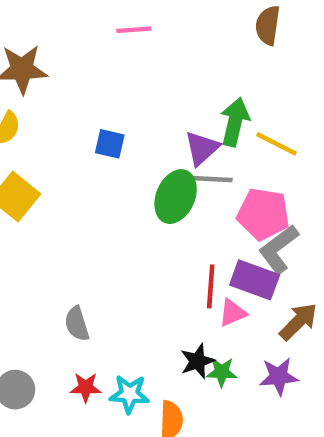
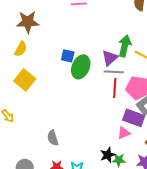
green ellipse: (176, 197) -> (81, 67), moved
red line: (211, 286) -> (115, 88), moved

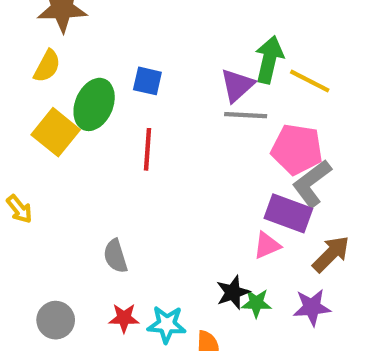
green ellipse: (81, 67) -> (94, 104), moved
red line: (115, 88) -> (147, 149), moved

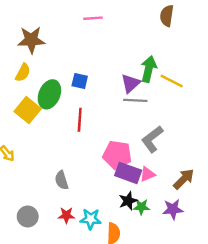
pink pentagon: (297, 149) -> (117, 155), moved
gray L-shape: (312, 183) -> (152, 139), moved
purple rectangle: (288, 213) -> (128, 173), moved

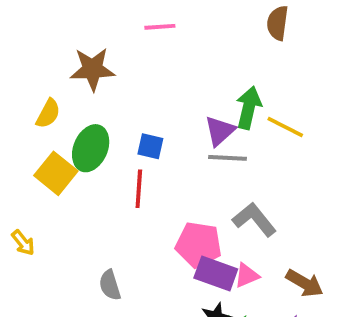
brown star: (31, 40) -> (93, 69), moved
blue square: (80, 81) -> (150, 146), moved
gray L-shape: (152, 139) -> (254, 220), turned 88
brown arrow: (184, 179) -> (305, 283), turned 75

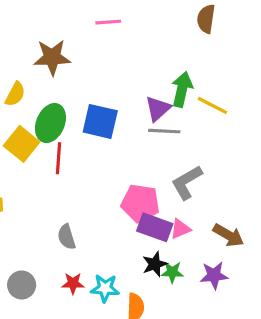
blue square: (150, 146) -> (100, 121), size x1.6
red line: (139, 189) -> (58, 158), moved
gray L-shape: (254, 220) -> (187, 182), turned -81

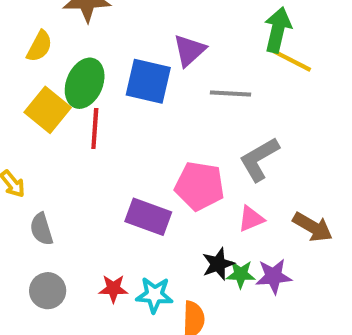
green arrow: (182, 89) -> (278, 30), moved
purple triangle: (158, 109) -> (189, 50), moved
purple rectangle: (155, 227) -> (148, 217), moved
gray semicircle: (67, 237) -> (41, 229), moved
purple star: (214, 275) -> (274, 276), moved

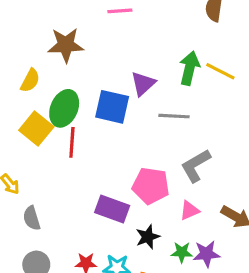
green arrow: (278, 30) -> (189, 68), moved
yellow line: (292, 61) -> (220, 71), moved
black star: (218, 264) -> (148, 237), moved

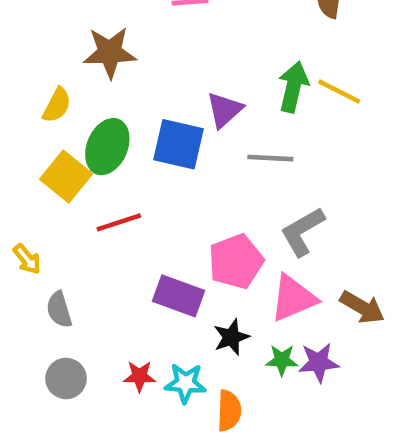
red line: (72, 142) -> (119, 222), moved, turned 68
pink pentagon: (151, 186) -> (236, 261), turned -30
pink triangle: (189, 210) -> (293, 298), size x1.6

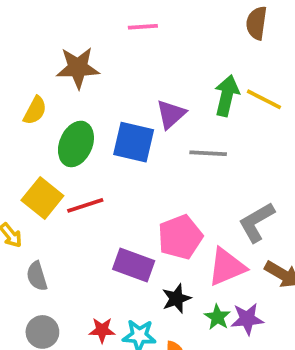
yellow square: (66, 176) -> (42, 198), moved
gray L-shape: (302, 232) -> (256, 222), moved
green star: (282, 360) -> (217, 317), turned 30

